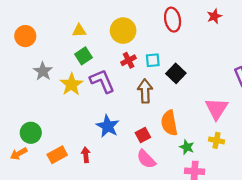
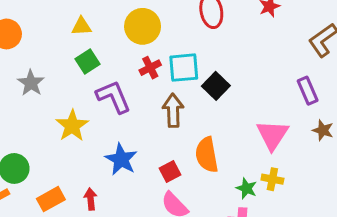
cyan square: (153, 60) -> (184, 68), size x1.5
yellow star: (71, 84) -> (72, 126), moved
green star: (187, 147) -> (246, 188), moved

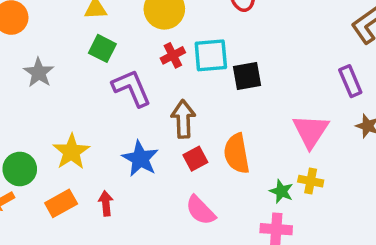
green square: (88, 62) -> (102, 48), turned -30
black square: (216, 86) -> (247, 76), turned 36
brown arrow: (173, 110) -> (183, 119), moved
yellow star: (72, 126) -> (71, 152), moved
red square: (170, 172) -> (195, 159), moved

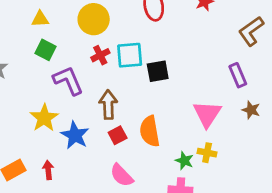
yellow star: (71, 152) -> (44, 118), moved

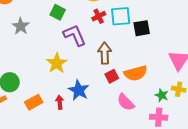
orange semicircle: (150, 131) -> (136, 73), turned -95
blue star: (75, 135) -> (79, 90), moved
pink semicircle: (122, 175) -> (126, 102), moved

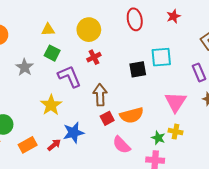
cyan square: (121, 16) -> (161, 57), moved
gray star: (21, 26) -> (25, 67), moved
blue star: (79, 90) -> (74, 133), turned 30
red arrow: (60, 102) -> (54, 145), turned 56

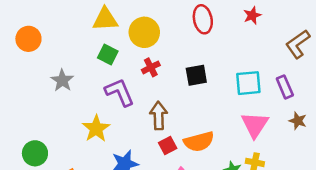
yellow triangle: (48, 30) -> (105, 19), moved, size x1.5
green square: (52, 53) -> (108, 54), moved
cyan square: (161, 57) -> (248, 83), moved
black square: (138, 69) -> (196, 75), moved

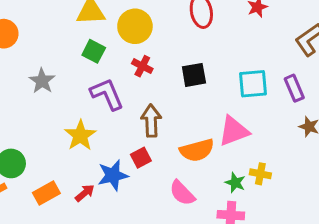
red cross: (151, 67) -> (142, 66), turned -36
pink triangle: (255, 125) -> (234, 131), moved, turned 36
red square: (168, 145) -> (141, 158), moved

